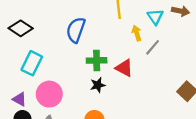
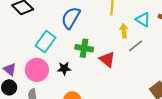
cyan triangle: (155, 17) -> (143, 19), turned -35
cyan rectangle: (32, 63) -> (46, 42), moved
black star: (98, 85) -> (64, 68), moved

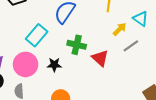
yellow arrow: (124, 31) -> (120, 29), turned 48

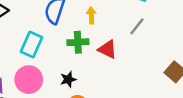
yellow arrow: (120, 29) -> (91, 15), moved, turned -32
black star: (54, 65) -> (68, 79), moved

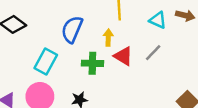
red triangle: (108, 49) -> (123, 56), moved

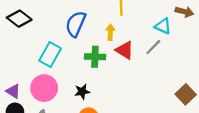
cyan triangle: (158, 20) -> (163, 26), moved

